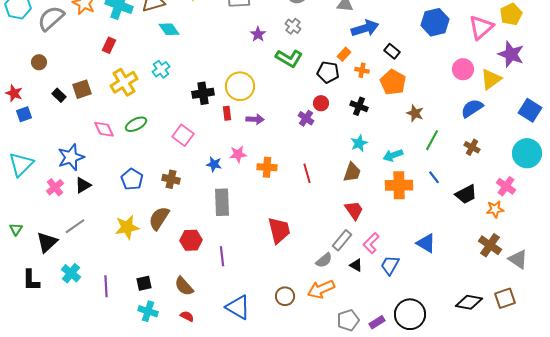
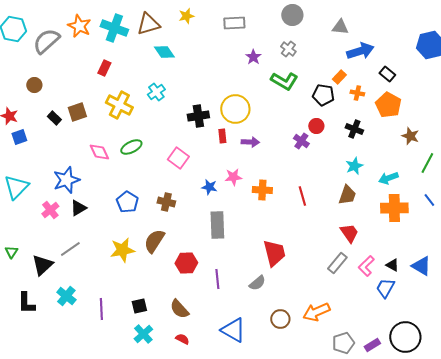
yellow cross: (124, 82) -> (119, 105), turned -32
gray semicircle: (324, 260) -> (257, 283), moved
black triangle: (356, 265) -> (392, 265), moved
cyan cross: (148, 311) -> (143, 334), turned 30

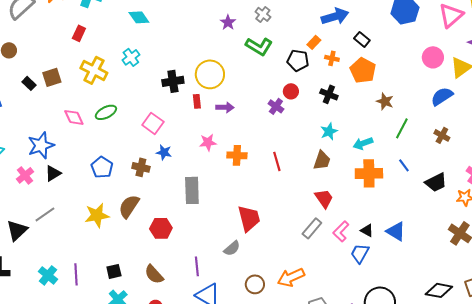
blue star: (209, 187) -> (164, 152), moved
purple line: (217, 279) -> (197, 266), moved
cyan cross: (66, 296) -> (48, 275), moved

